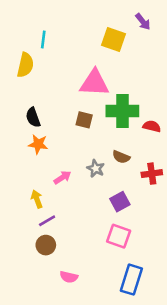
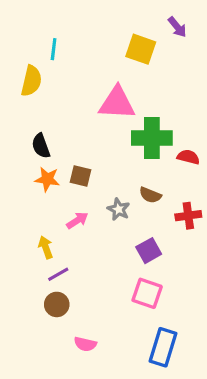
brown square: (84, 120) -> (81, 176), moved

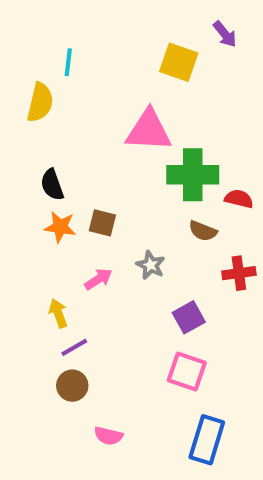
brown semicircle: (150, 195) -> (203, 231), moved

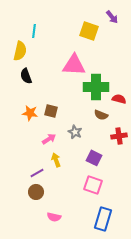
black semicircle: (52, 185) -> (26, 76), moved
yellow arrow: (58, 313) -> (56, 160), moved
purple square: (189, 317) -> (94, 158), turned -35

